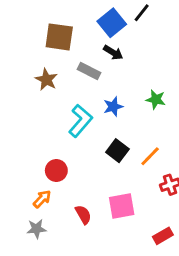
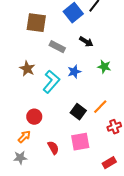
black arrow: (113, 53) -> (86, 42), moved
brown star: (46, 80) -> (27, 69), moved
black square: (117, 151) -> (78, 112), moved

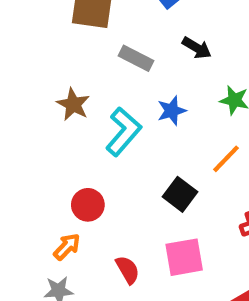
orange line: (100, 107) -> (226, 159), moved

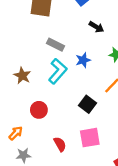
gray rectangle: (136, 58) -> (55, 45), moved
brown star: (73, 104) -> (22, 76), moved
orange arrow: (67, 247) -> (16, 133), moved

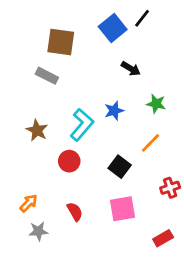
gray rectangle: (55, 45) -> (47, 76), moved
red circle: (39, 110) -> (69, 161), moved
red semicircle: (60, 144) -> (75, 212), moved

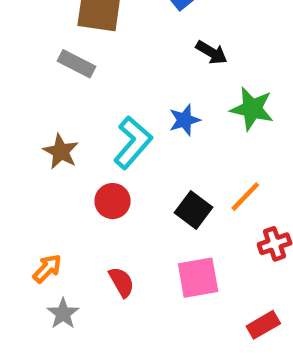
green star: (156, 104) -> (252, 109), size x1.4
orange line: (150, 143) -> (245, 197), moved
gray star: (38, 231) -> (63, 314), turned -30

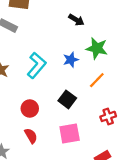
blue star: (185, 120) -> (71, 60), moved
orange line: (245, 197) -> (97, 80), moved
red circle: (113, 201) -> (30, 109), moved

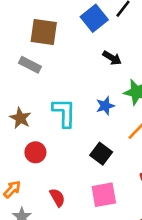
cyan L-shape: (37, 65) -> (64, 113), turned -40
red circle: (30, 109) -> (35, 152), moved

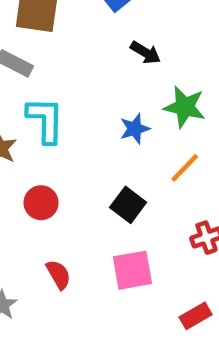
cyan L-shape: (64, 113) -> (45, 120), moved
red circle: (35, 152) -> (41, 203), moved

